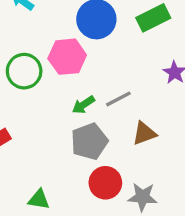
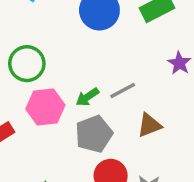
pink hexagon: (67, 57) -> (45, 107), moved

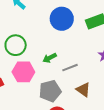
green arrow: (87, 97) -> (50, 58), moved
brown triangle: (149, 125) -> (83, 90), turned 49

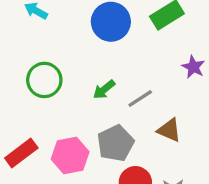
pink hexagon: (23, 72) -> (70, 155), moved

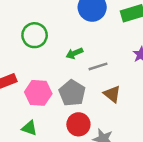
gray pentagon: (116, 143) -> (72, 93), turned -30

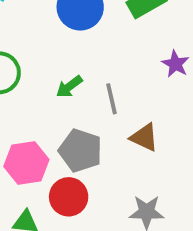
gray line: (98, 66) -> (112, 99), turned -72
red circle: (78, 124) -> (69, 197), moved

